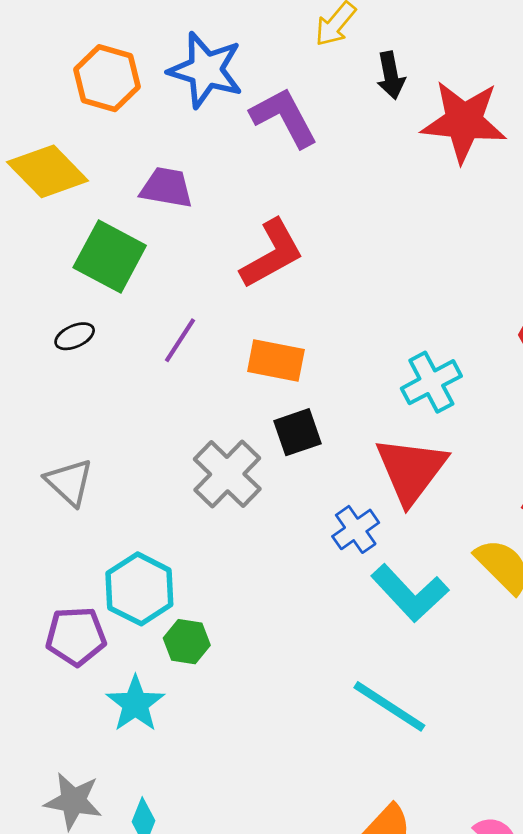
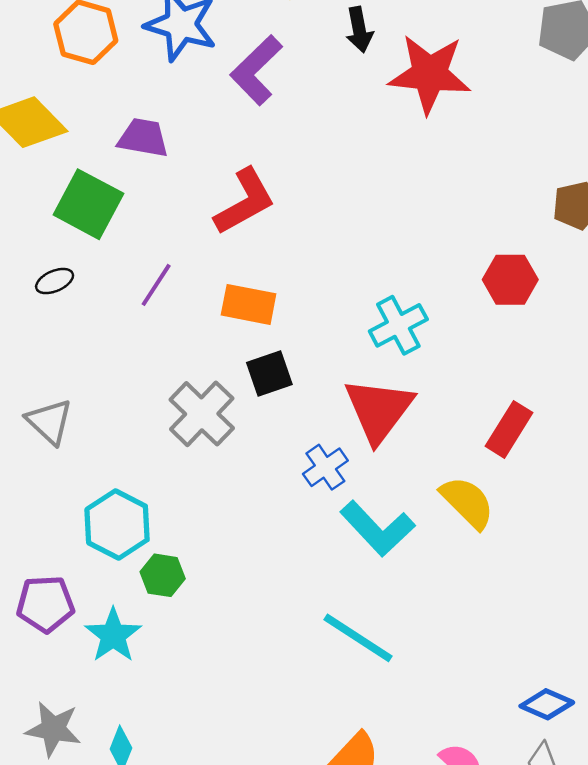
purple L-shape: (284, 117) -> (256, 70), turned -106
purple pentagon: (76, 636) -> (45, 604), moved

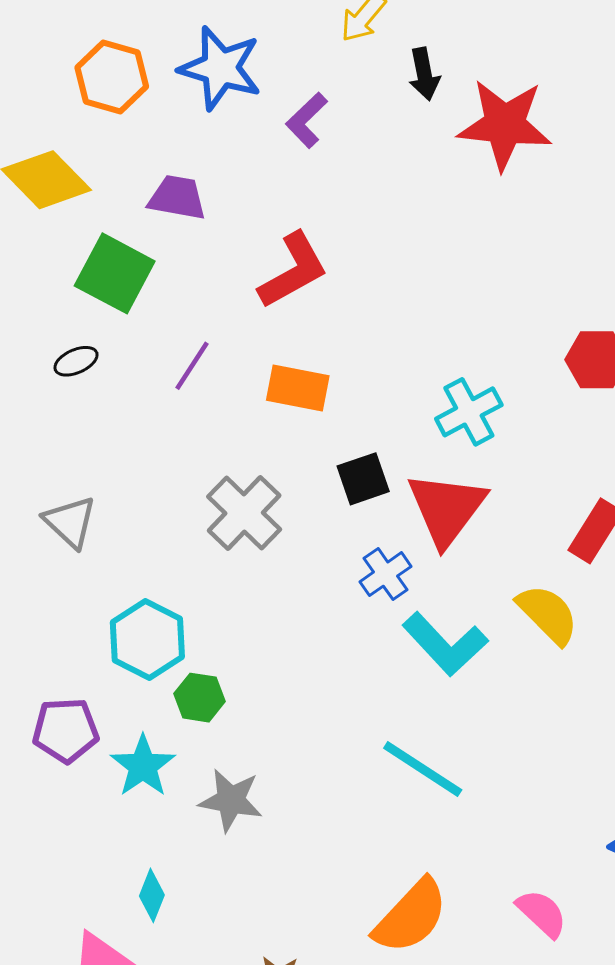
purple L-shape: (256, 70) -> (307, 120), size x0.7
black square: (269, 373) -> (363, 479), moved
gray star: (53, 729) -> (231, 800), moved

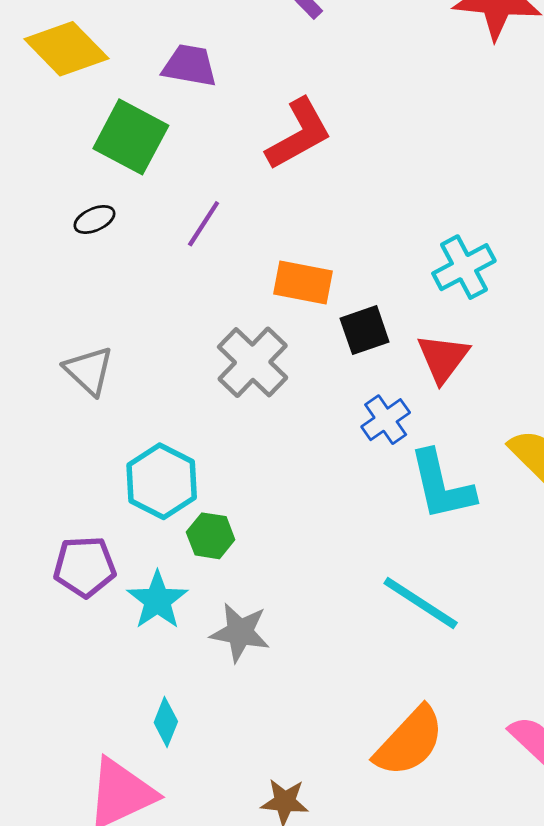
orange rectangle: (298, 388) -> (303, 282), moved
red triangle: (447, 509) -> (443, 358), size x0.7
cyan L-shape: (445, 644) -> (442, 485), turned 30

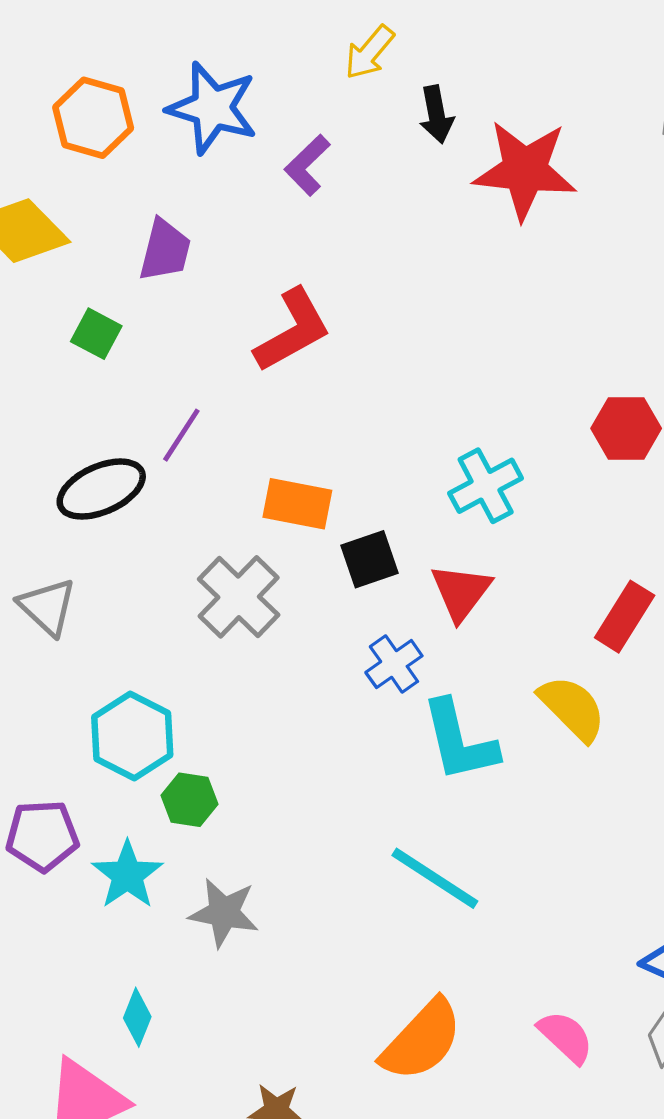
purple trapezoid: (190, 66) -> (165, 250), turned 94
green square: (131, 137) -> (96, 334), size x0.6
black ellipse: (94, 219) -> (101, 489), moved, size x1.8

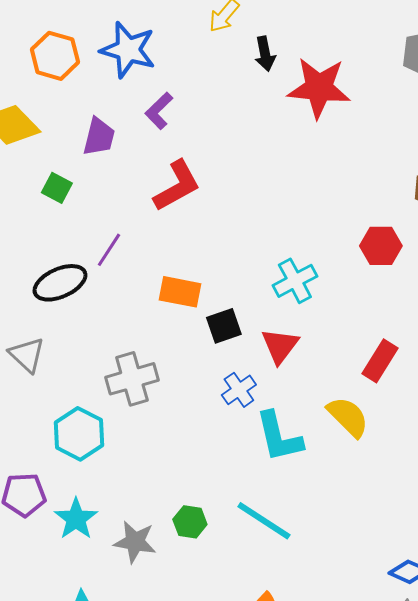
purple L-shape: (307, 165) -> (159, 111), moved
gray cross: (239, 597) -> (132, 379), moved, turned 30
green hexagon: (190, 800) -> (190, 522), moved

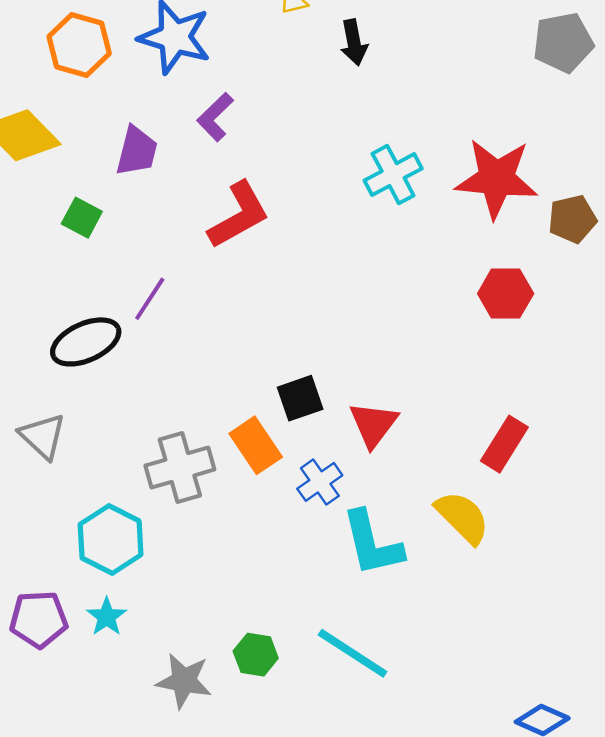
red star: (319, 88) -> (496, 178), moved
cyan cross: (295, 281) -> (393, 175), moved
orange rectangle: (180, 292) -> (256, 445), moved, turned 45
cyan star: (76, 519) -> (107, 617), moved, size x0.7

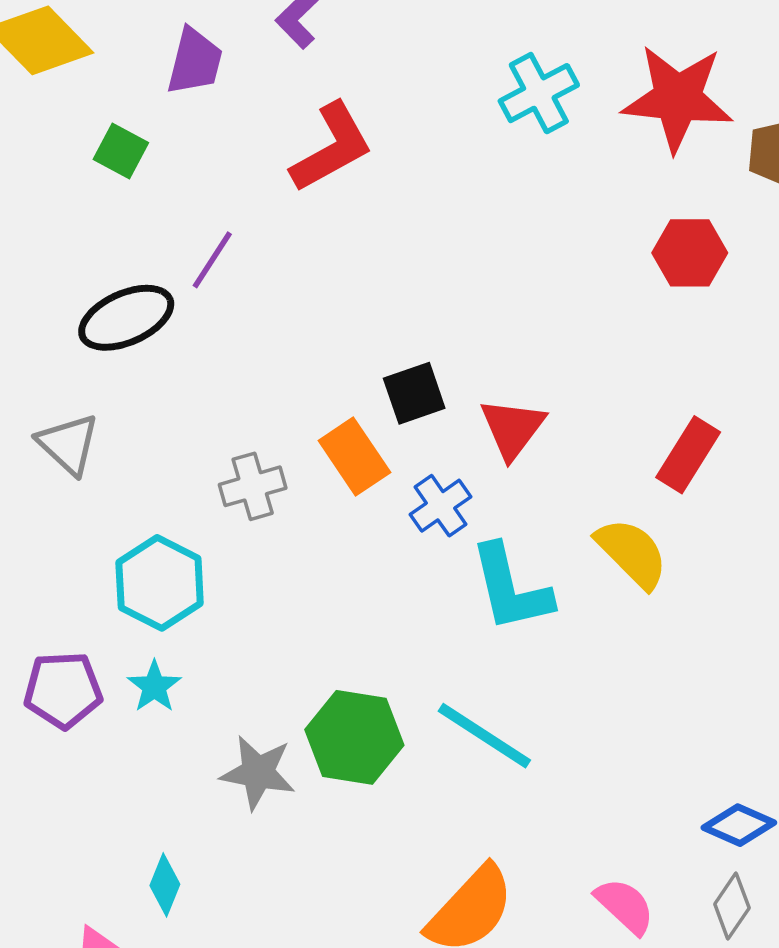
gray cross: (180, 468) -> (253, 486), size x0.7
green hexagon: (256, 655) -> (354, 737), size x1.6

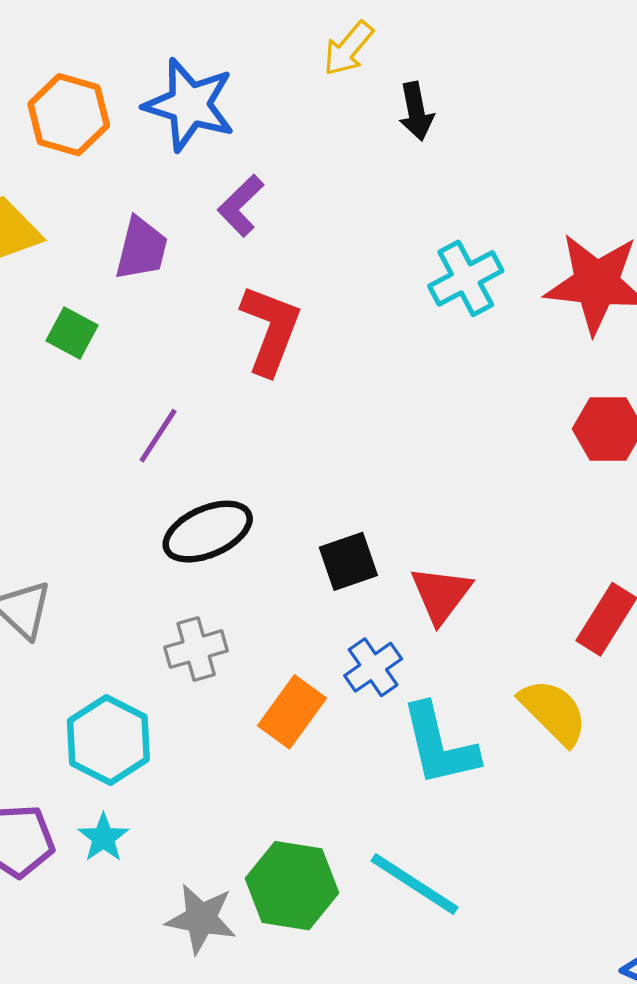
red L-shape: (332, 147) -> (271, 330), turned -40
black ellipse: (126, 318) -> (208, 532), moved
orange rectangle: (354, 456) -> (292, 712), moved, turned 70

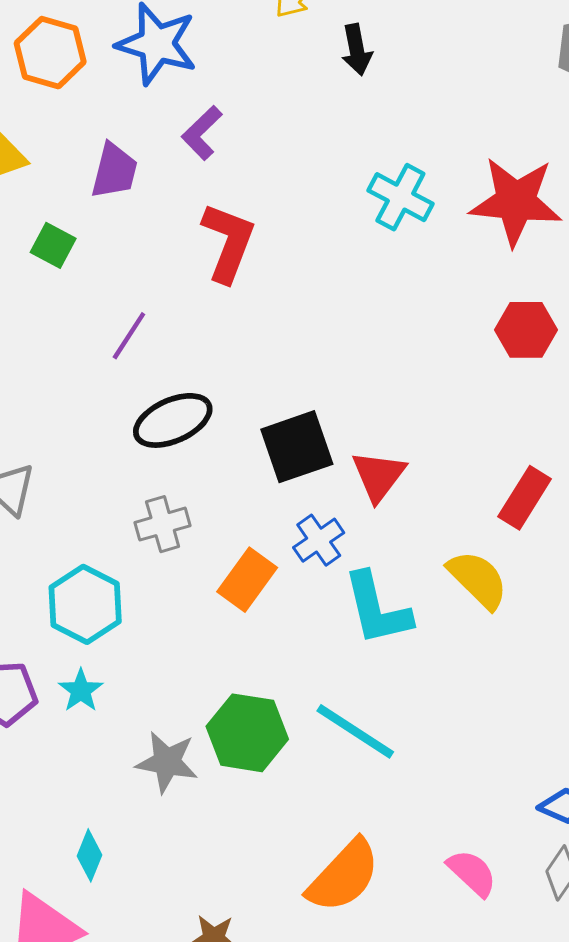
cyan cross: (466, 278) -> (400, 197), turned -34
black square: (348, 561) -> (297, 447), size x1.4

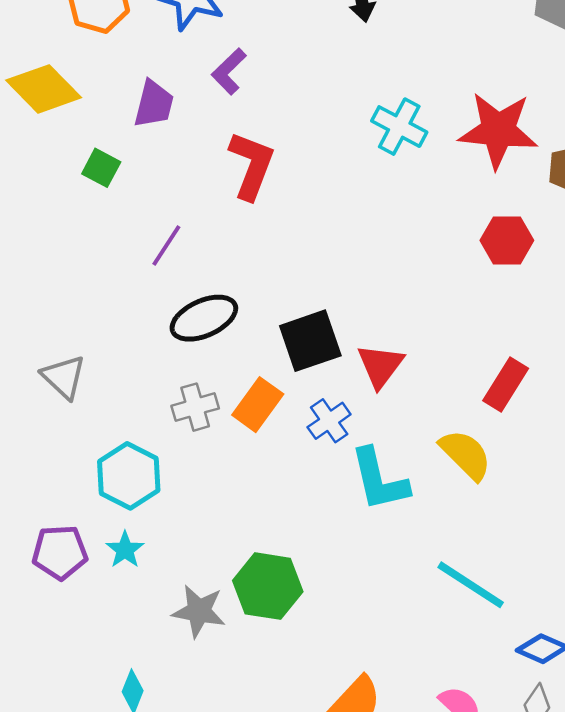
orange rectangle: (247, 580) -> (258, 405), moved
cyan line: (355, 731) -> (471, 585), moved

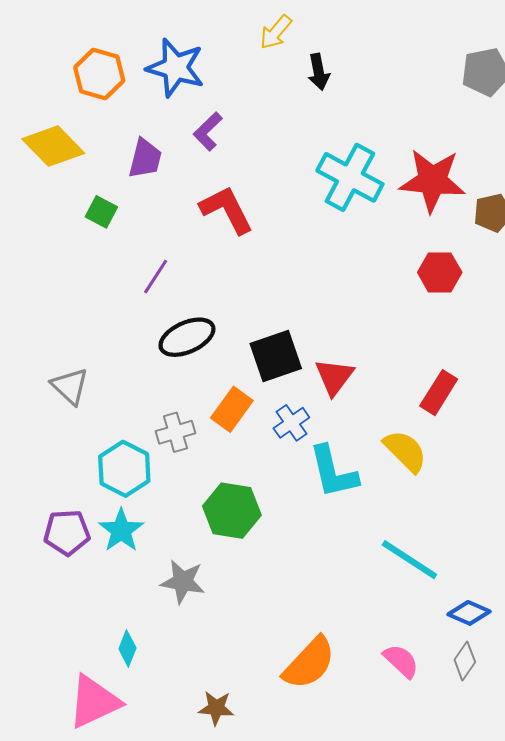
cyan cross: (399, 127) -> (350, 177), size x1.4
red L-shape: (251, 165) -> (227, 210), turned -48
gray cross: (195, 407) -> (175, 432), moved
cyan star: (125, 550) -> (121, 530), size x1.4
green hexagon: (268, 586) -> (232, 511), moved

